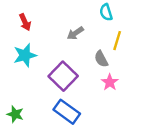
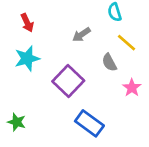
yellow line: (117, 41) -> (127, 43), turned -66
pink star: (110, 82) -> (132, 88), moved
blue rectangle: (67, 112) -> (89, 123), moved

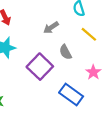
gray semicircle: (109, 62) -> (65, 52), moved
blue rectangle: (89, 123) -> (71, 94), moved

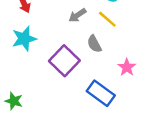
yellow line: (89, 34) -> (107, 19), moved

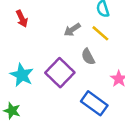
cyan star: (24, 39) -> (22, 75), moved, turned -30

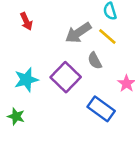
gray arrow: (72, 30) -> (78, 33), size x1.5
cyan star: (22, 75) -> (26, 80), turned 30

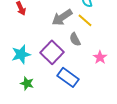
blue rectangle: (101, 109) -> (68, 77), moved
green star: (16, 116) -> (27, 83), moved

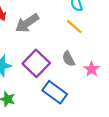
gray arrow: (62, 17) -> (27, 23), moved
gray semicircle: (75, 39) -> (69, 59), moved

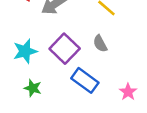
pink star: (92, 69) -> (128, 92), moved

